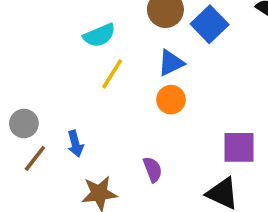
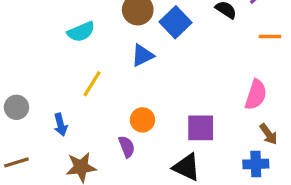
yellow line: (112, 74) -> (92, 84), moved
orange circle: (171, 100) -> (142, 120), moved
brown line: (35, 158) -> (16, 162), moved, turned 35

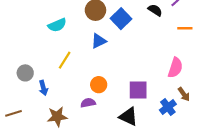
gray circle: (16, 107) -> (25, 73), moved
purple semicircle: (127, 147) -> (88, 103), turned -80
blue cross: (256, 164) -> (168, 107), moved, turned -35

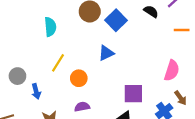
cyan semicircle: (57, 25) -> (50, 27), turned -72
blue triangle: (99, 41) -> (106, 53), moved
orange circle: (99, 85) -> (79, 78), moved

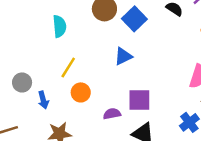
orange circle: (79, 78) -> (81, 92), moved
purple square: (133, 94) -> (139, 100), moved
purple semicircle: (82, 107) -> (112, 114), moved

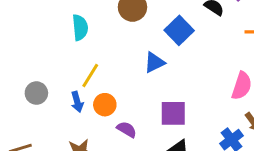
blue square: (134, 19) -> (179, 30), moved
blue arrow: (43, 100) -> (77, 102), moved
purple semicircle: (112, 114) -> (127, 129), moved, turned 42

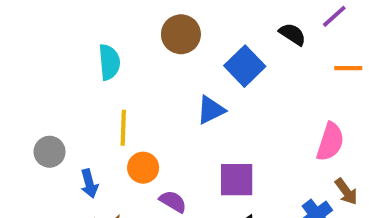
yellow line: (90, 76) -> (123, 128), turned -30
blue arrow: (77, 102) -> (89, 184), moved

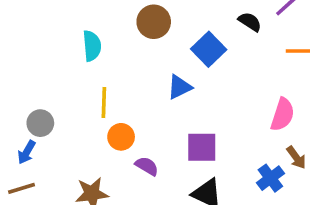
blue arrow: (89, 184) -> (27, 152), moved, turned 45

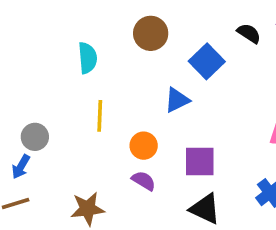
orange circle: (121, 137) -> (144, 146), moved

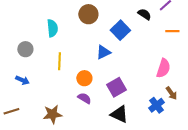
gray circle: (35, 137) -> (25, 49), moved
purple square: (200, 161) -> (116, 87), turned -30
blue arrow: (21, 167) -> (22, 80), moved, turned -96

